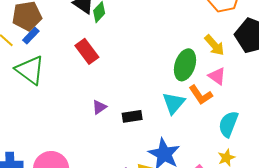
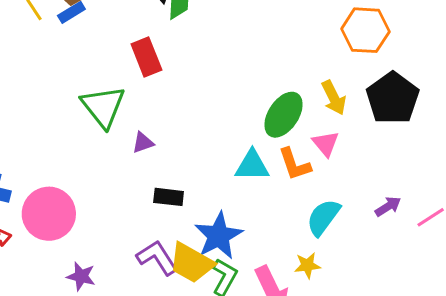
green triangle: (30, 70) -> (103, 107), moved
cyan triangle: (174, 103) -> (252, 166), turned 35
black rectangle: (132, 116) -> (169, 197), moved

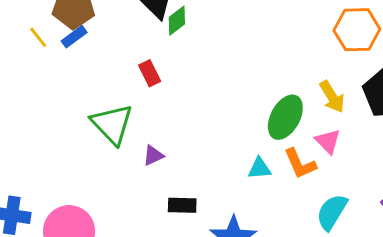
red rectangle: (146, 57) -> (150, 73), size x0.7
cyan triangle: (252, 166) -> (259, 168), size x0.7

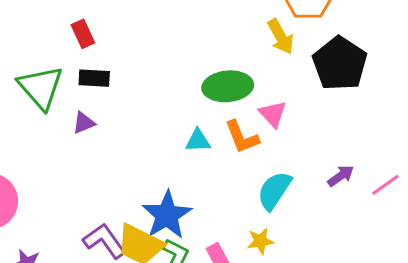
yellow arrow: (332, 97) -> (281, 37), moved
green ellipse: (285, 117) -> (228, 86), turned 54
black rectangle: (182, 205) -> (94, 78), moved

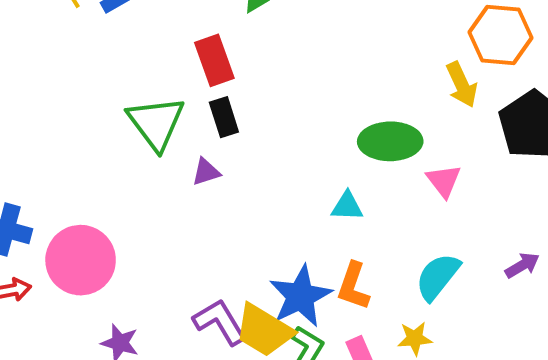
red rectangle: (83, 34) -> (214, 60), size x1.4
black rectangle: (94, 78) -> (224, 117), turned 64
orange L-shape: (242, 137) -> (353, 286), moved, turned 36

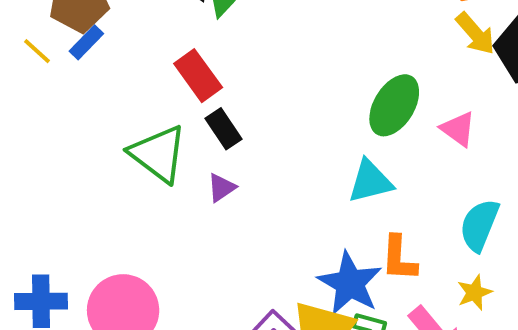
yellow arrow: (462, 85) -> (475, 34), moved
green ellipse: (390, 141) -> (394, 105), turned -42
cyan triangle: (347, 206) -> (370, 181), size x1.4

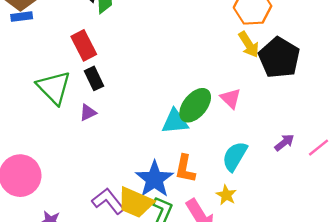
blue rectangle: (86, 42) -> (22, 17), turned 30
green ellipse: (394, 105) -> (195, 105), moved
yellow star: (474, 292) -> (226, 195), turned -30

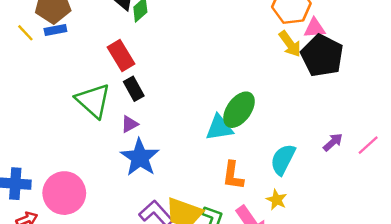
pink triangle: (231, 98) -> (315, 28), moved, turned -45
blue star: (154, 179) -> (140, 157), moved

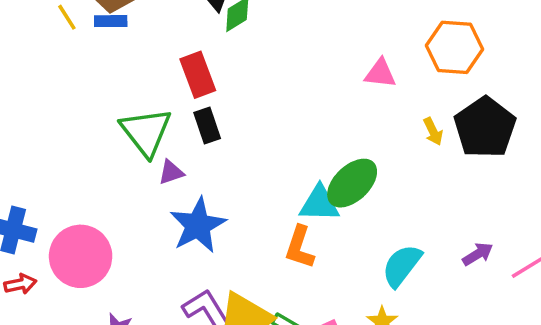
pink triangle: (315, 28) -> (380, 73), moved
yellow arrow: (290, 44) -> (433, 131), moved, size x0.7
purple triangle: (130, 124) -> (171, 172), moved
orange L-shape: (233, 175) -> (300, 247), moved

